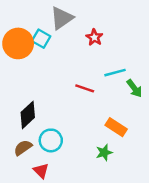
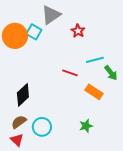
orange rectangle: (116, 127) -> (94, 92), moved
cyan circle: (51, 140) -> (42, 127), moved
red triangle: (41, 171) -> (17, 140), moved

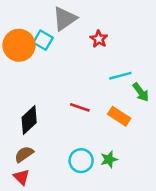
red line: (70, 73) -> (80, 107), moved
cyan circle: (42, 127) -> (81, 161), moved

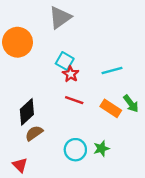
red star: (99, 39) -> (71, 74), moved
cyan square: (43, 40) -> (65, 61), moved
green arrow: (141, 92) -> (131, 104), moved
brown semicircle: (24, 154) -> (34, 133), moved

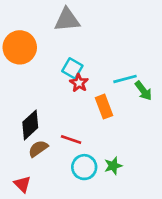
gray triangle: (60, 17) -> (67, 20), turned 30
red line: (74, 100) -> (71, 139), moved
green arrow: (131, 104) -> (143, 91), moved
orange rectangle: (111, 108) -> (104, 107), moved, turned 36

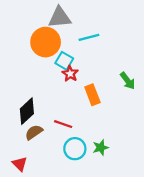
orange circle: (20, 47) -> (46, 42), moved
cyan line: (125, 79) -> (89, 37), moved

